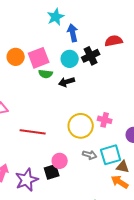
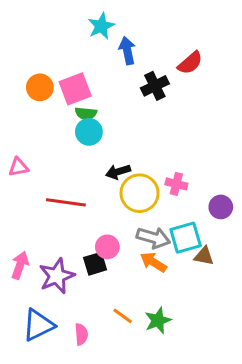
red semicircle: (114, 41) -> (190, 63), turned 150
cyan circle: (70, 59) -> (89, 132), moved
black arrow: (67, 82) -> (118, 172), moved
gray arrow: (90, 155) -> (153, 238), size x1.5
orange arrow: (120, 182) -> (153, 262), moved

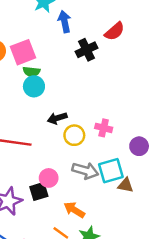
yellow circle: (140, 193) -> (74, 135), size x0.7
orange arrow: (153, 262) -> (74, 210), moved

